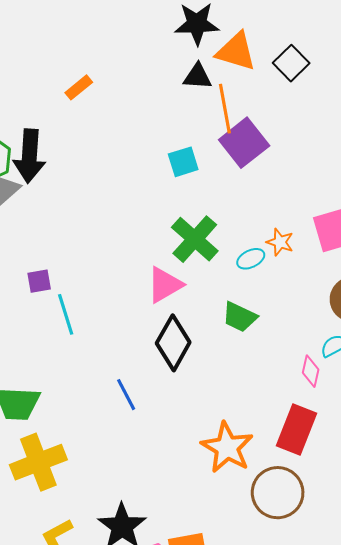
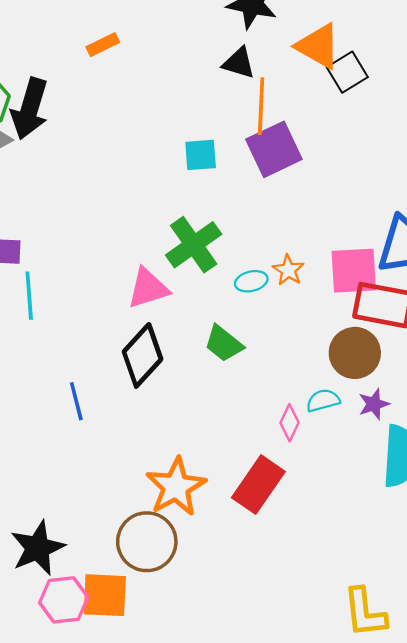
orange triangle: (236, 51) -> (318, 46), moved
brown circle: (278, 493) -> (147, 542), moved

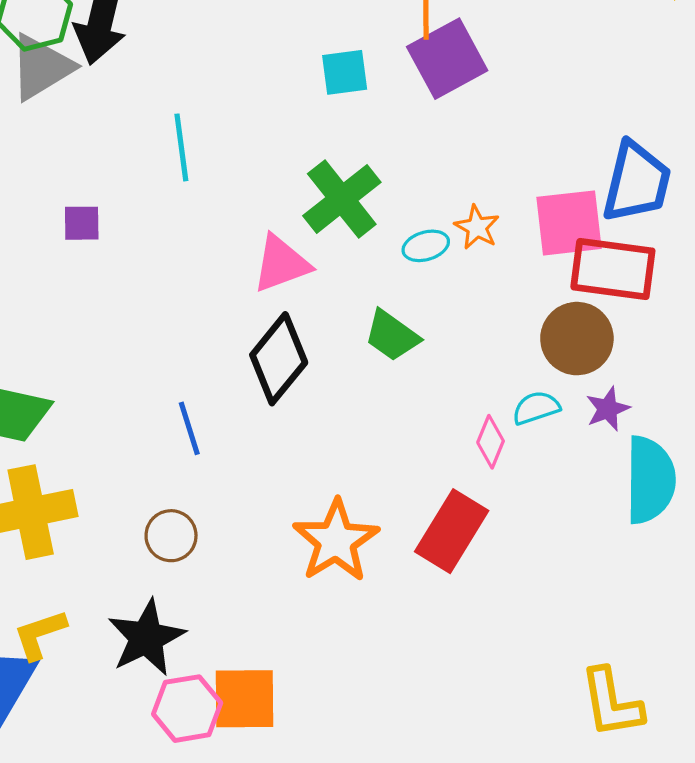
cyan line: (29, 296) -> (181, 147), moved
brown circle: (147, 542) -> (171, 536), moved, size x0.6

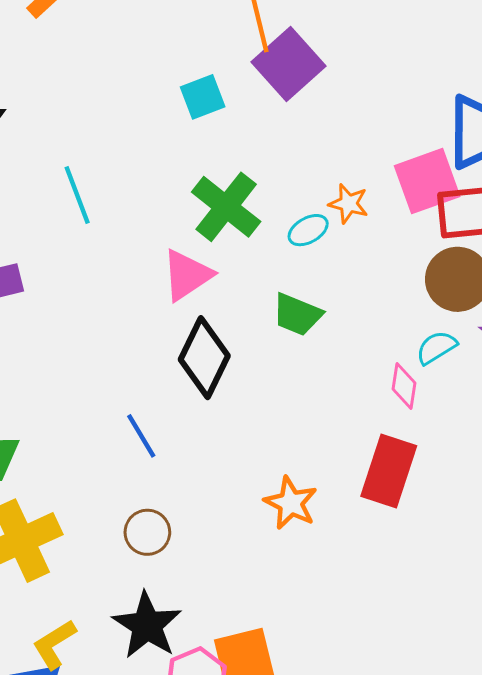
orange star: (336, 541) -> (291, 503), size x0.7

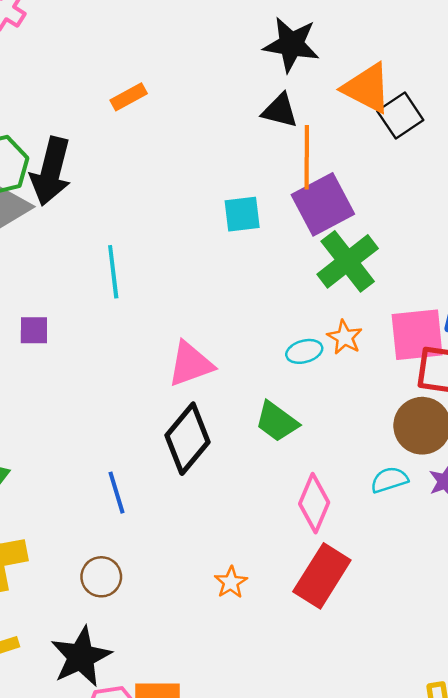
green cross: (226, 207) -> (348, 261), moved
pink diamond: (404, 386) -> (314, 503), moved, size x1.4
orange star: (291, 503) -> (231, 582), size x0.7

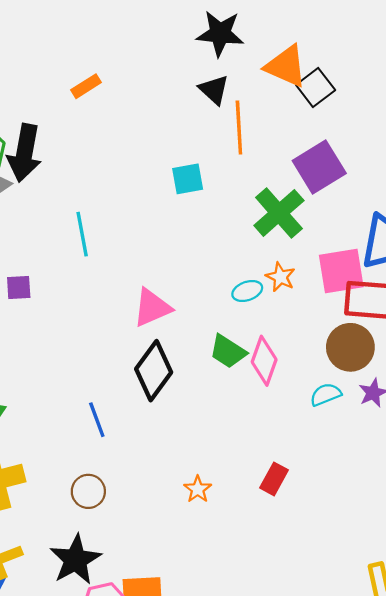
black triangle: (280, 111) -> (214, 90), turned 32
purple square: (323, 204) -> (319, 167), moved
pink diamond: (314, 503) -> (264, 361), moved
red rectangle: (322, 576) -> (274, 479), size x0.6

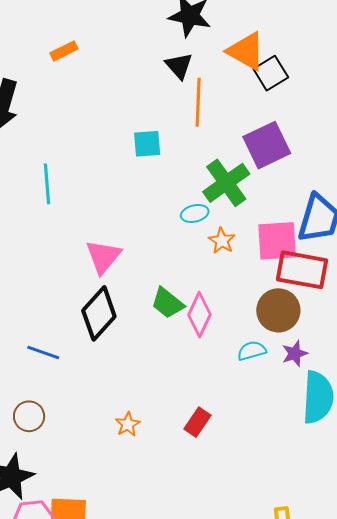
cyan ellipse: (247, 291) -> (195, 213), moved
pink triangle: (152, 308) -> (103, 257), turned -33
blue line: (97, 420) -> (43, 352), turned -56

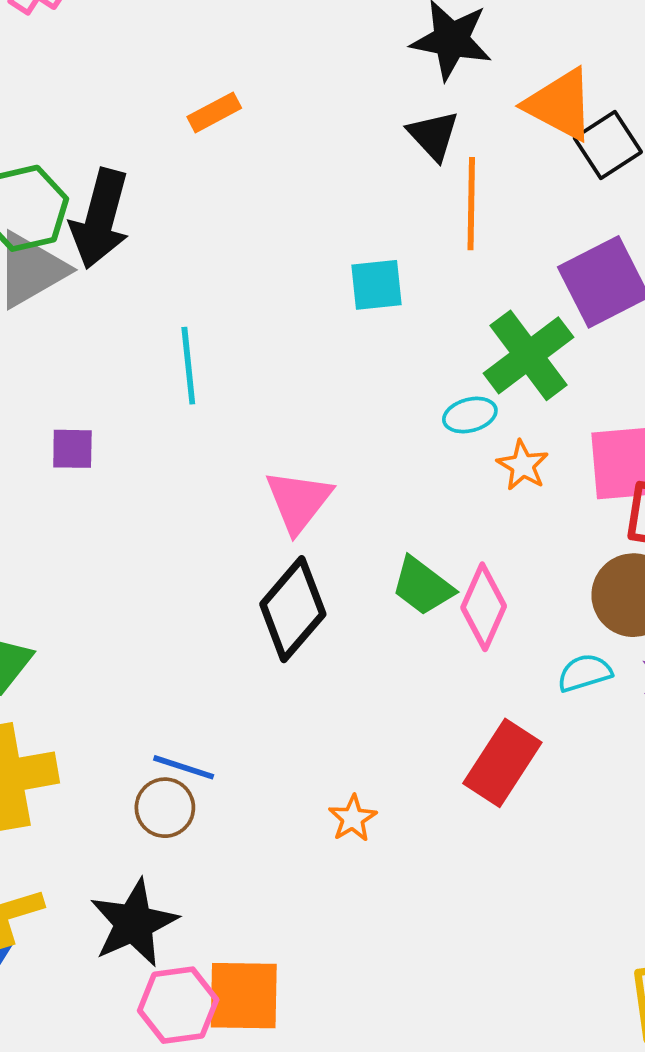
blue line: (43, 352) -> (184, 767), moved
red rectangle: (197, 422) -> (502, 763), moved, size x1.5

